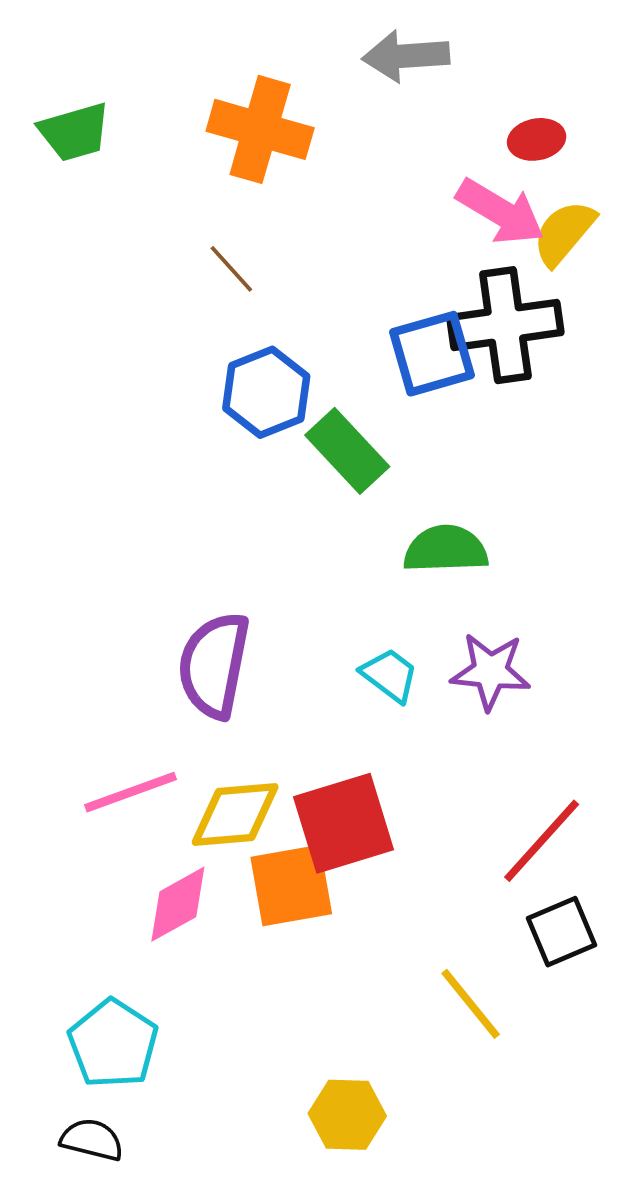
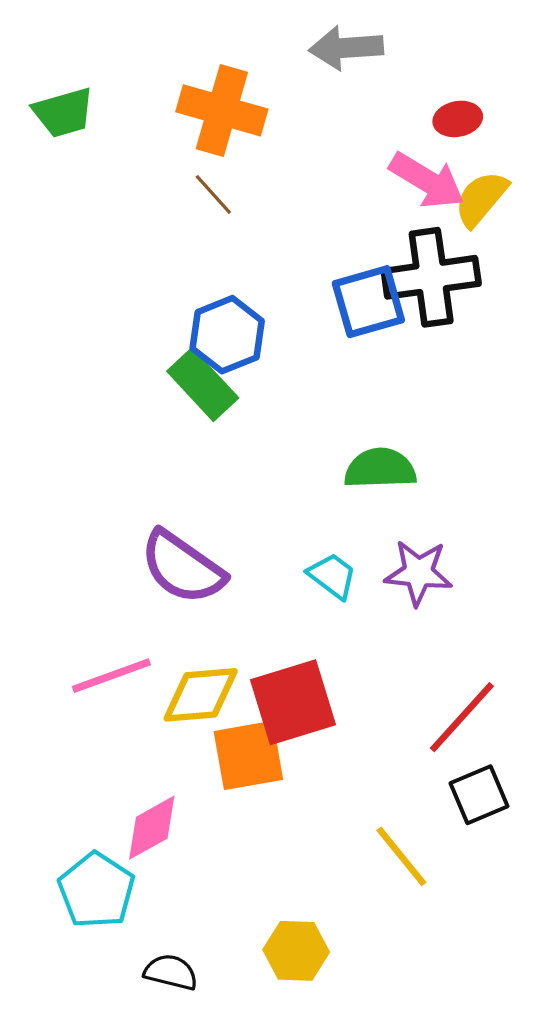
brown line: (231, 269) -> (213, 194), moved
green rectangle: (347, 451) -> (203, 385), moved
purple semicircle: (214, 665) -> (183, 567), turned -66
pink diamond: (178, 904) -> (152, 828), moved
black semicircle: (92, 1140) -> (171, 972), moved

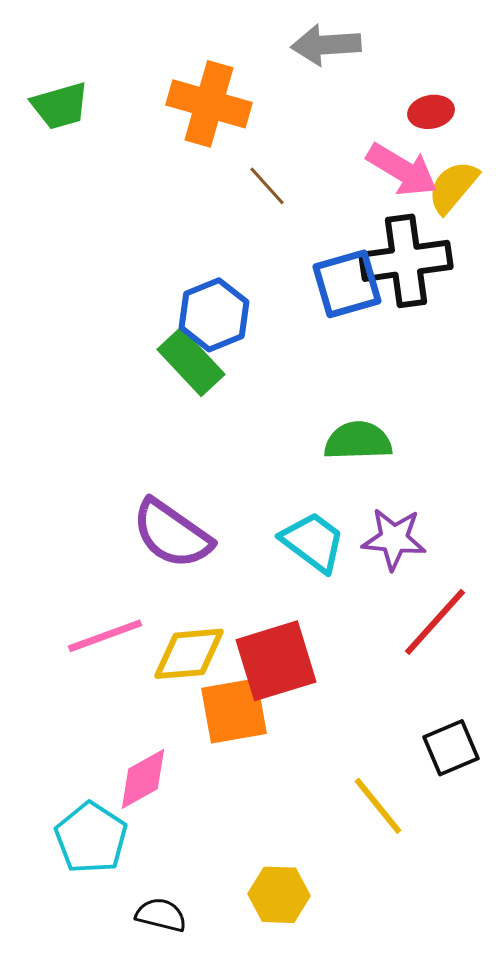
brown line: (213, 194) -> (267, 186), moved
cyan trapezoid: (332, 576) -> (313, 542), size x1.4
red line: (462, 717) -> (435, 622), moved

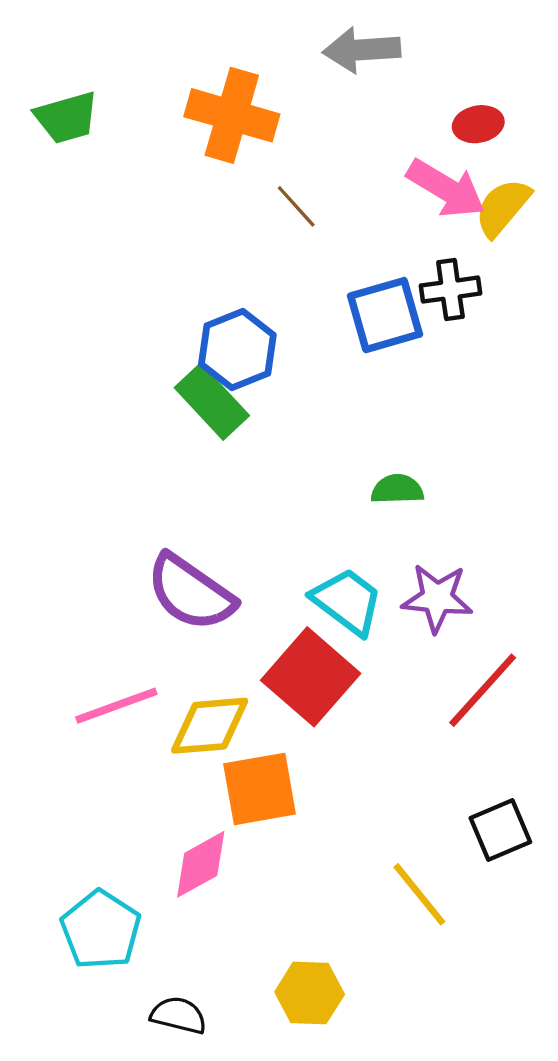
black cross: (406, 261) -> (450, 290), size x0.6
green semicircle: (358, 441) -> (397, 489), size x0.7
red square: (276, 661) -> (311, 677), moved, turned -32
pink diamond: (143, 779) -> (201, 864), moved

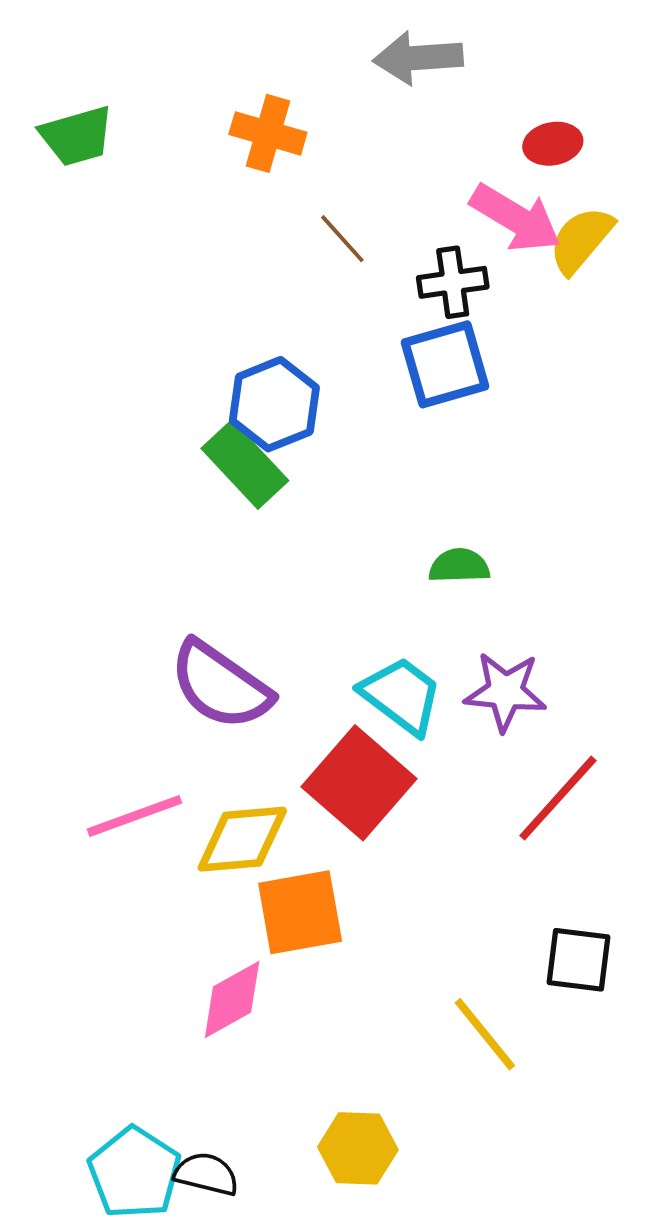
orange cross: (232, 115) -> (268, 133), size x0.7
black cross: (450, 290) -> (453, 282), moved
black square: (500, 830) -> (578, 960), turned 30
cyan pentagon: (101, 930) -> (135, 1173), moved

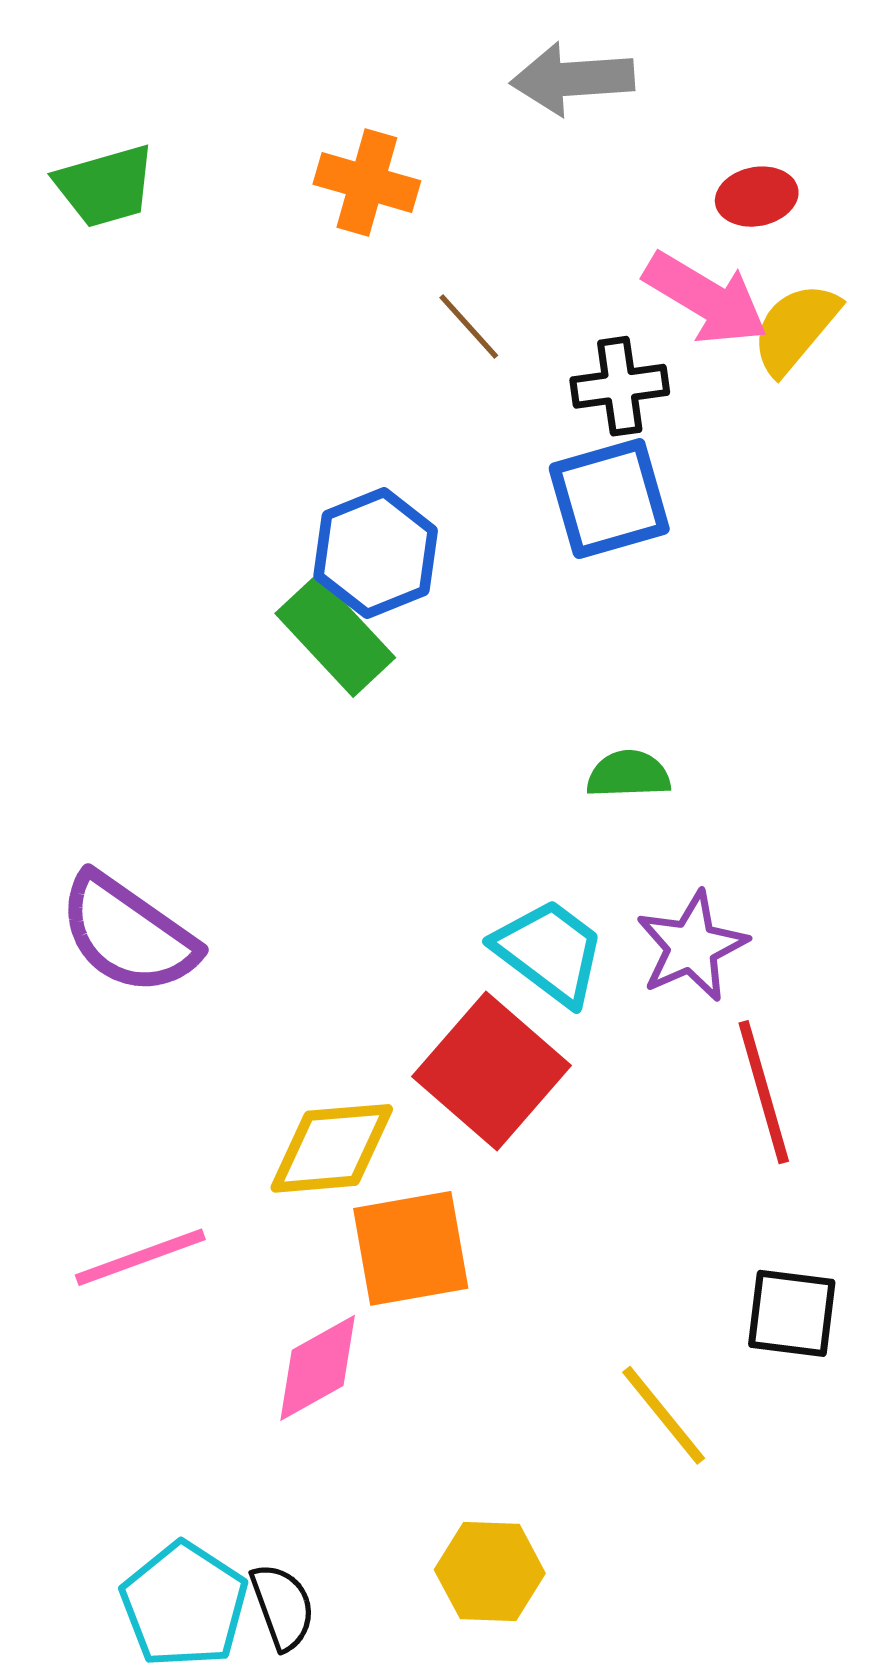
purple semicircle: (220, 685) -> (128, 934), moved
purple star: (505, 692) -> (692, 946), turned -30
red line: (558, 798) -> (764, 1092), turned -58
pink line: (135, 816) -> (140, 1257), moved
black semicircle: (206, 1174) -> (283, 1607), turned 56

